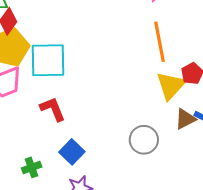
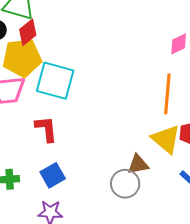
yellow triangle: (171, 86) -> (166, 139), turned -48
brown triangle: (185, 119) -> (138, 164), moved

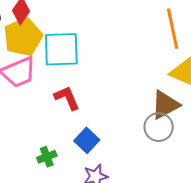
brown triangle: (138, 164) -> (165, 105), size x1.4

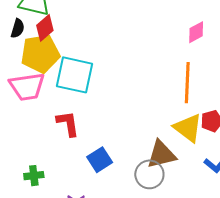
blue square: (87, 140) -> (100, 160), moved

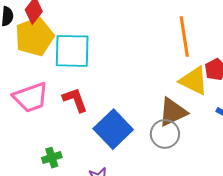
pink trapezoid: (27, 87) -> (31, 97), moved
blue square: (100, 160) -> (113, 129), size x1.5

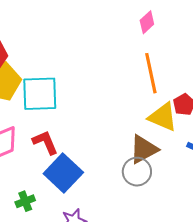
blue square: (113, 129) -> (63, 173), moved

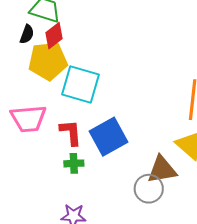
blue square: (63, 173) -> (109, 137), moved
green cross: (25, 201) -> (74, 163), moved

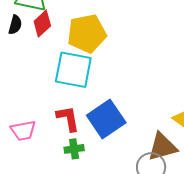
yellow pentagon: (48, 61) -> (87, 34), moved
pink trapezoid: (28, 119) -> (23, 131), moved, size x0.7

